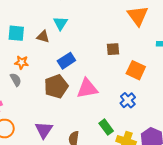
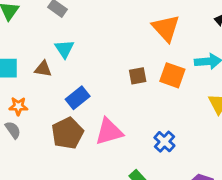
orange square: (136, 70) -> (172, 75), moved

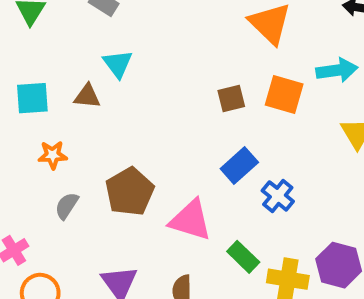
blue rectangle: (78, 98) -> (239, 165), moved
gray semicircle: (13, 130) -> (67, 206), moved, turned -108
pink triangle: (109, 132) -> (191, 220), moved, turned 36

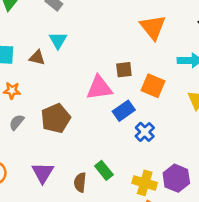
orange square: (284, 94) -> (153, 86), moved
pink triangle: (191, 220) -> (99, 88), moved, turned -32
green rectangle: (243, 257) -> (104, 170), moved

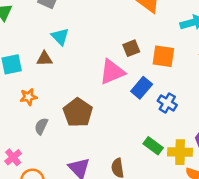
green rectangle: (104, 170) -> (153, 146), moved

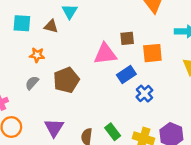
orange square: (163, 56) -> (152, 53), turned -30
orange star: (29, 97) -> (37, 55), moved
green rectangle: (153, 146) -> (113, 132), moved

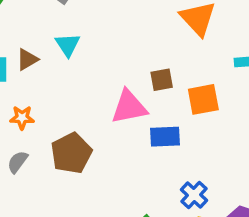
brown triangle: (51, 26) -> (27, 60), moved, turned -40
blue rectangle: (126, 74) -> (165, 137), turned 36
blue cross: (144, 94) -> (194, 195), moved

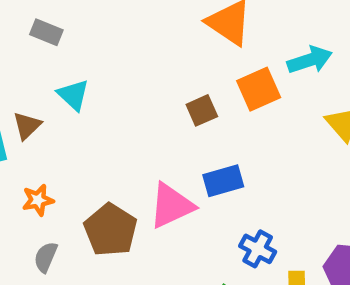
orange square: (203, 99) -> (259, 89), moved
pink triangle: (129, 107) -> (171, 206), moved
blue cross: (194, 195) -> (258, 249), moved

